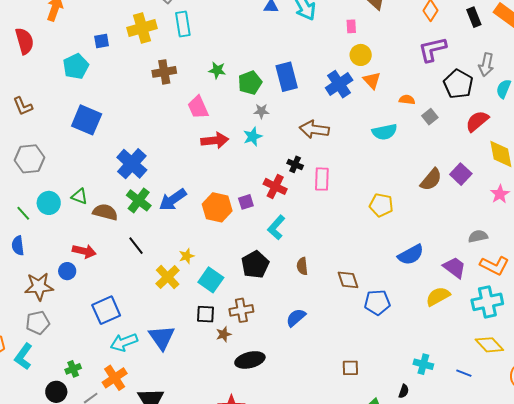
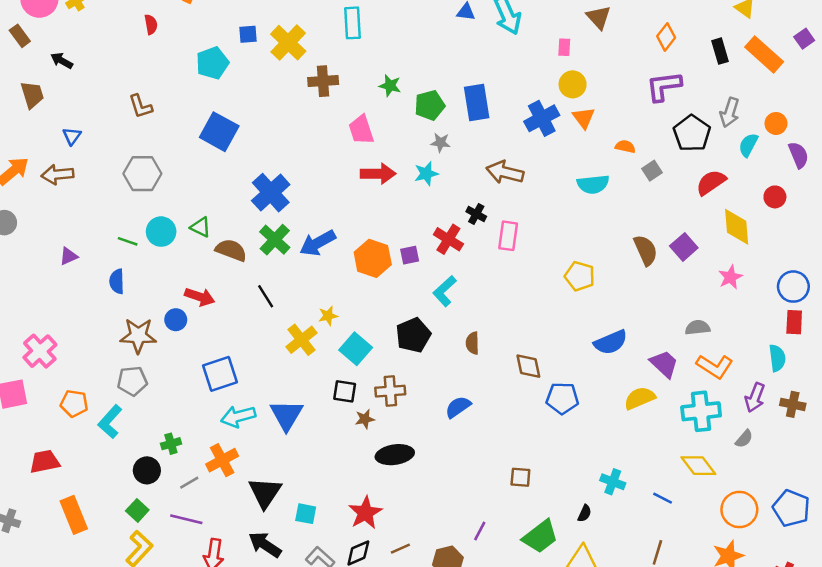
yellow cross: (142, 28) -> (288, 43), moved, turned -36
red semicircle: (24, 41) -> (151, 24), size x0.6
brown semicircle: (431, 180) -> (646, 250), turned -70
green line: (23, 213) -> (128, 241), turned -35

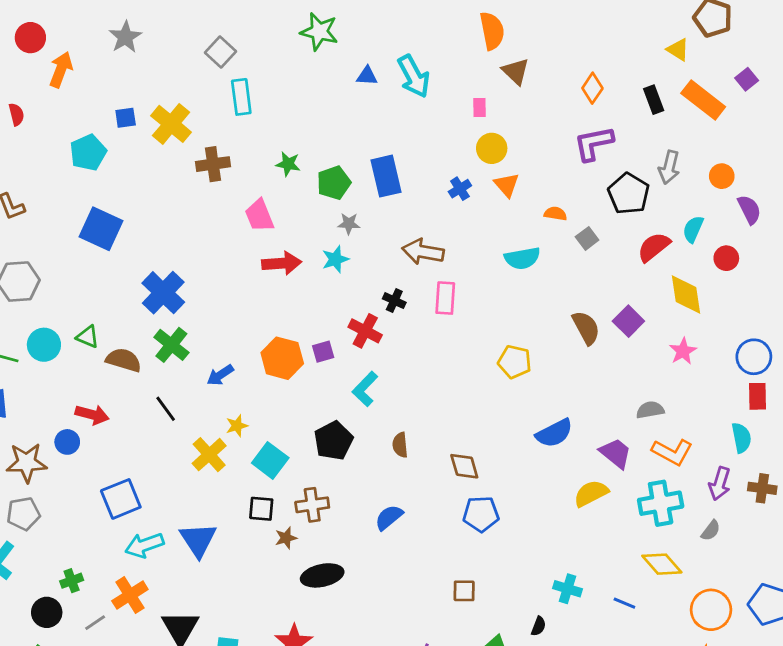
blue cross: (542, 118) -> (460, 189), size x0.6
cyan semicircle: (748, 145) -> (693, 229), moved
pink rectangle: (508, 236) -> (445, 298), moved
blue arrow: (318, 243) -> (220, 375), moved, size x0.7
blue pentagon: (562, 398) -> (481, 514), moved

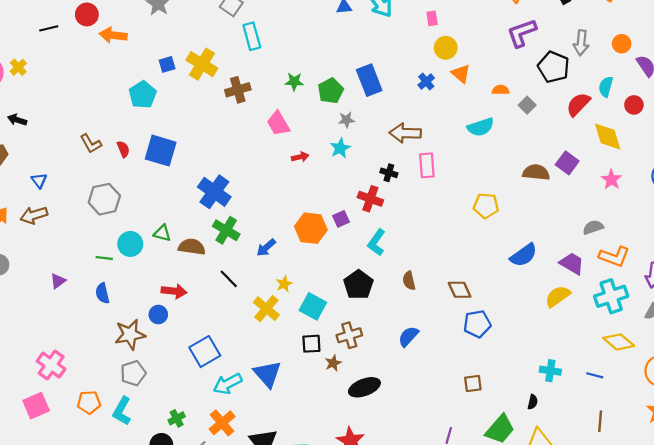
orange arrow: (61, 70) -> (113, 35), turned -96
red semicircle: (16, 114) -> (123, 149), moved
red arrow: (282, 263) -> (300, 157), size x0.6
brown semicircle: (586, 328) -> (536, 172), turned -48

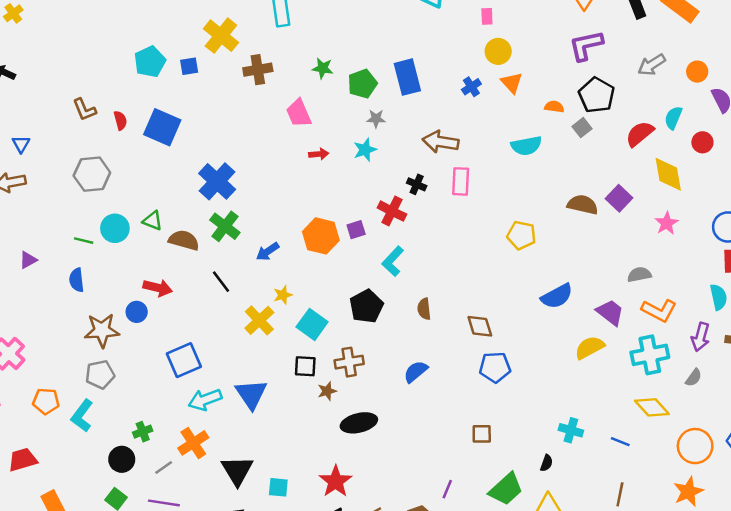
gray arrow: (581, 43) -> (652, 65), turned 45
blue square: (167, 64) -> (189, 66), moved
black pentagon: (554, 67) -> (597, 95), moved

